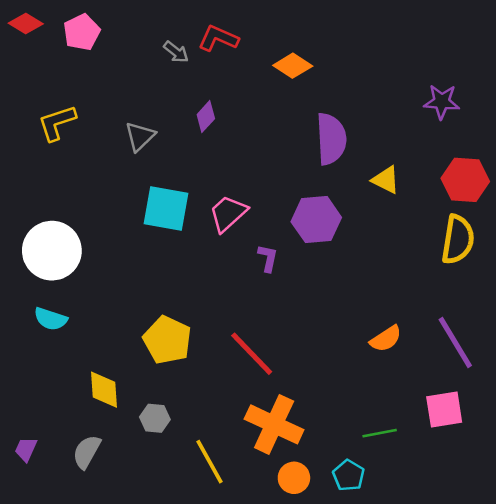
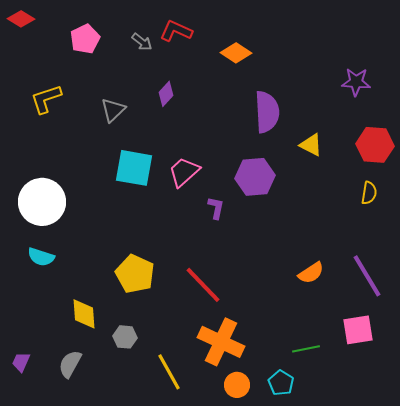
pink pentagon: (82, 32) -> (85, 39), moved
yellow semicircle: (458, 239) -> (369, 193), size x0.6

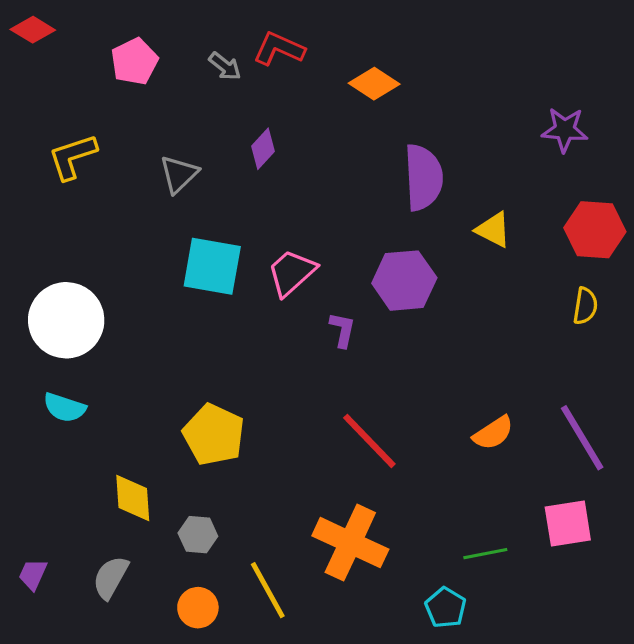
red line: (203, 285) -> (369, 441), moved
orange circle: (237, 385) -> (198, 608), moved

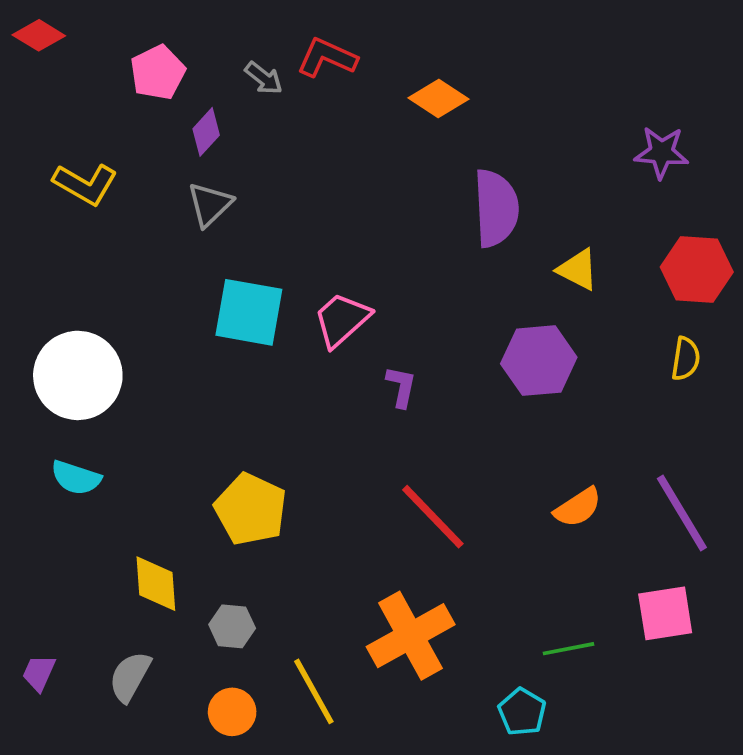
purple diamond: (263, 149) -> (206, 132), moved
yellow L-shape: (72, 157) -> (85, 184), turned -132
purple hexagon: (404, 281) -> (539, 361), moved
orange cross: (350, 543) -> (411, 636), turned 36

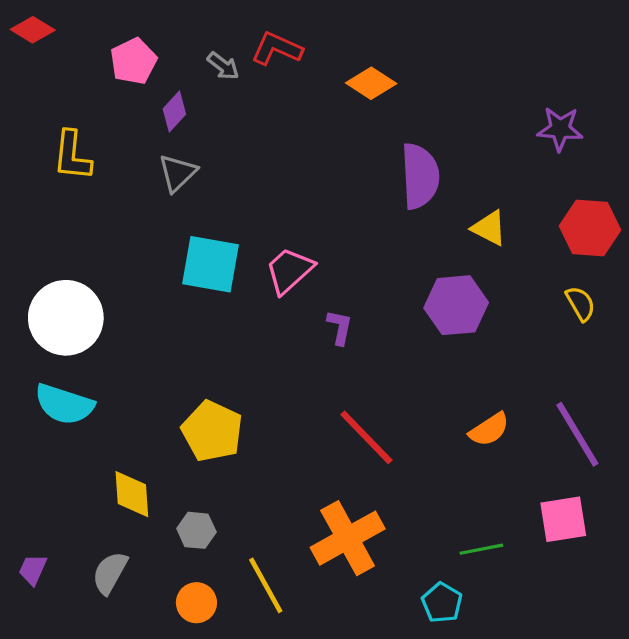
yellow L-shape: (85, 184) -> (72, 156), turned 66
yellow semicircle: (686, 359) -> (581, 304), turned -39
cyan semicircle: (76, 478) -> (64, 404), size x1.4

